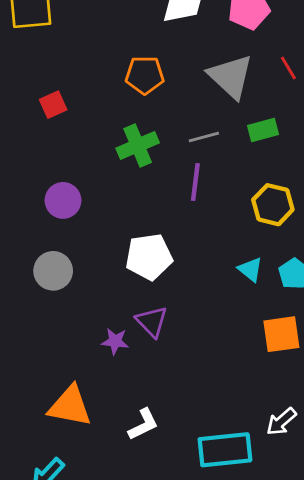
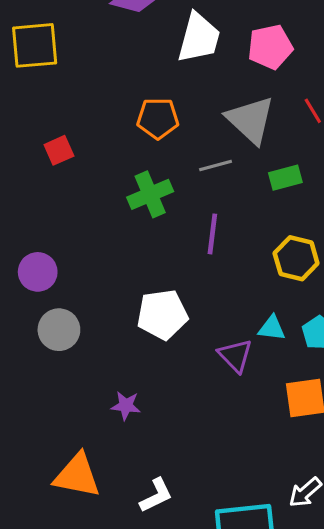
gray line: (204, 137) -> (216, 166), moved
purple circle: (63, 200) -> (38, 272), moved
cyan triangle: (250, 269) -> (272, 328), turned -32
purple triangle: (152, 322) -> (235, 356), moved

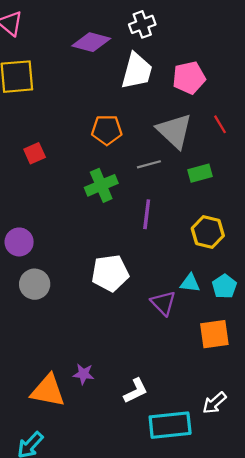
purple star: (126, 406) -> (83, 374), moved
white L-shape: (156, 495) -> (136, 391), moved

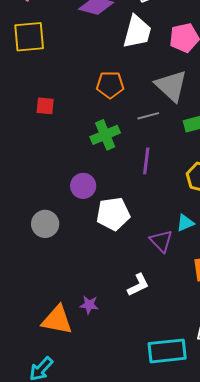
red square: (35, 153) -> (45, 106), turned 30
purple circle: (19, 242) -> (83, 186), moved
cyan triangle: (190, 283) -> (185, 223), turned -30
white L-shape: (136, 391) -> (138, 285), moved

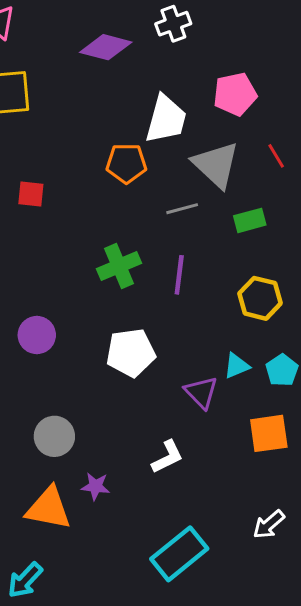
white trapezoid: (137, 32) -> (166, 119), moved
green cross: (105, 135) -> (119, 266), moved
purple circle: (83, 186) -> (37, 335), moved
gray circle: (45, 224) -> (54, 436), moved
cyan rectangle: (167, 351) -> (179, 554), moved, turned -33

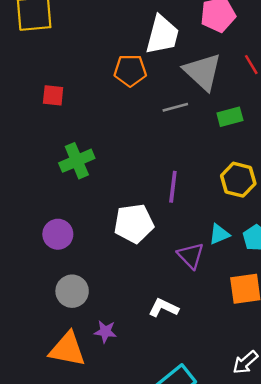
green cross: (119, 266) -> (77, 161), moved
purple line: (179, 275) -> (173, 187), moved
purple circle: (37, 335) -> (58, 234), moved
white L-shape: (167, 457) -> (163, 308), turned -128

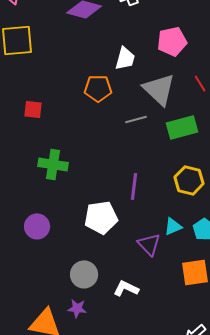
white trapezoid: (162, 35) -> (125, 58), size x0.7
green rectangle: (230, 117) -> (182, 127), size x1.4
green cross: (77, 161) -> (53, 164), turned 32
gray circle: (72, 291) -> (84, 274), moved

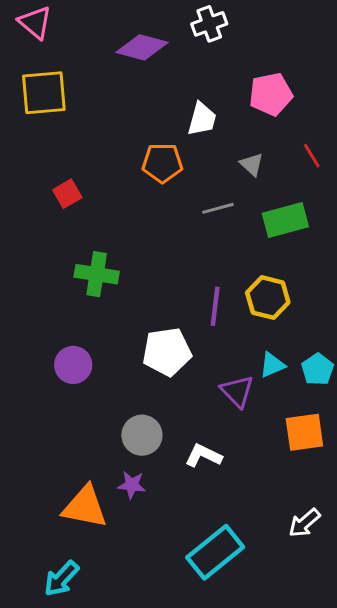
gray triangle: (159, 89) -> (252, 164), size x0.5
red square: (33, 109) -> (67, 194), turned -36
yellow hexagon: (189, 180) -> (268, 298), moved

